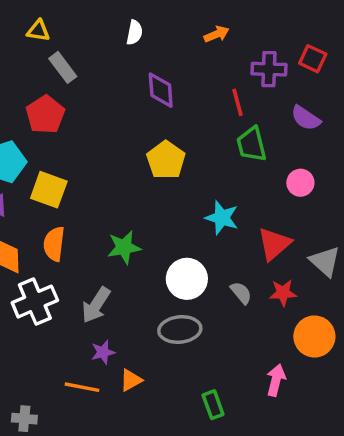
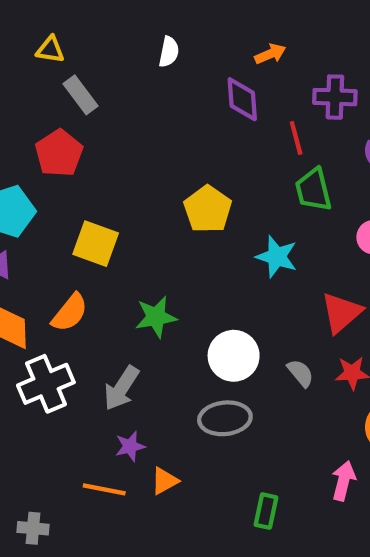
purple diamond: (161, 90) -> (242, 99), moved
yellow square: (49, 190) -> (96, 244), moved
cyan star: (222, 218) -> (277, 257), moved
orange semicircle: (54, 244) -> (70, 313), turned -148
green rectangle: (213, 405) -> (266, 511), turned 32

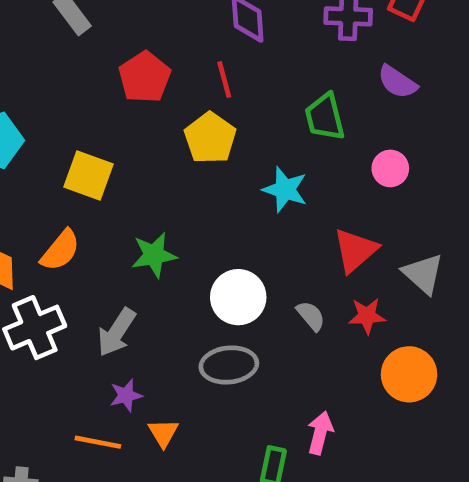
red line: (296, 138) -> (224, 80), moved
red pentagon: (59, 153) -> (145, 77), moved
orange triangle: (165, 481) -> (163, 433), turned -32
pink arrow: (344, 481) -> (320, 433), moved

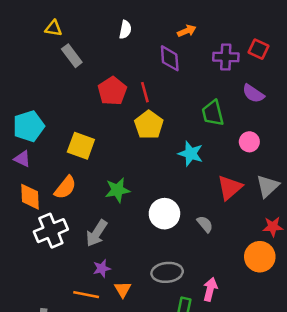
red line: (224, 80) -> (145, 92), moved
gray triangle: (423, 274) -> (268, 186), moved, turned 35
red star: (367, 316) -> (273, 227), moved
gray ellipse: (229, 365) -> (167, 272), moved

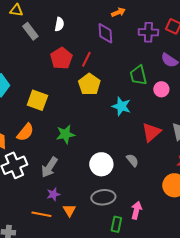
white semicircle: (125, 30) -> (59, 24), moved
red line: (145, 92) -> (86, 59), turned 42
pink circle: (249, 142) -> (161, 89), moved
white circle: (164, 214) -> (101, 164), moved

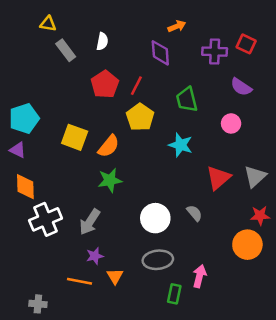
green trapezoid: (138, 75) -> (187, 99), moved
orange semicircle: (25, 132) -> (109, 146), moved

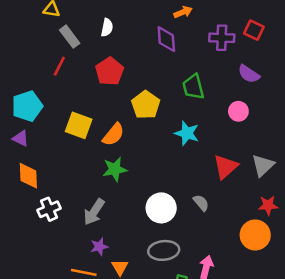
red line: (136, 86) -> (59, 66), moved
white cross: (46, 219) -> (49, 209), size x0.7

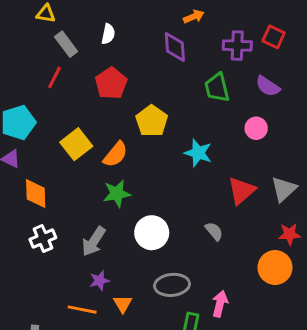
green trapezoid: (193, 87) -> (217, 88), moved
yellow square: (79, 125) -> (76, 144), turned 32
orange diamond: (28, 176) -> (36, 194), moved
white circle: (161, 208) -> (152, 233), moved

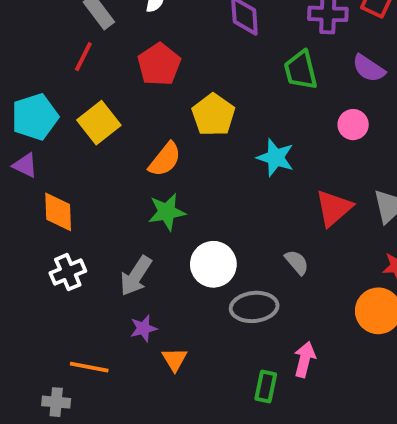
yellow square: (76, 144) -> (99, 123), moved
gray ellipse: (172, 285) -> (254, 307), moved
orange line: (82, 310) -> (89, 367), moved

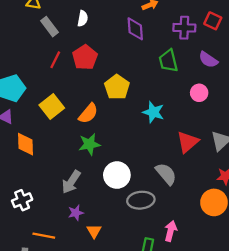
red line: (83, 57) -> (55, 60), moved
yellow square: (99, 123) -> (52, 106), moved
gray semicircle: (297, 262) -> (166, 174), size x1.5
white cross: (68, 272) -> (22, 200), moved

